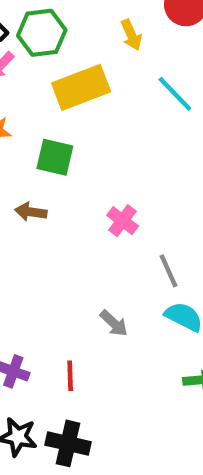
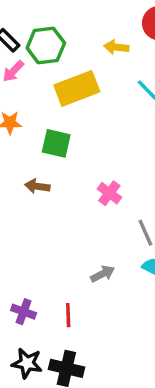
yellow arrow: (131, 35) -> (116, 47), turned 120
gray arrow: (114, 323) -> (103, 274), turned -70

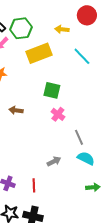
green square: (56, 143) -> (52, 90), moved

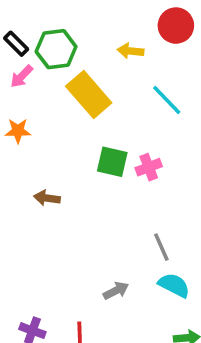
yellow rectangle: (39, 53) -> (89, 95), turned 70
pink cross: (58, 114) -> (149, 167), moved, turned 32

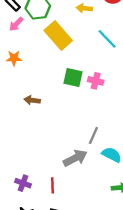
pink cross: (149, 167) -> (96, 81), turned 35
gray line: (161, 247) -> (93, 135), moved, turned 48
gray arrow: (116, 291) -> (75, 158), size x1.5

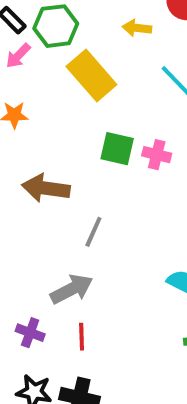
brown arrow: (32, 100) -> (46, 188), size x1.6
gray line: (93, 135) -> (93, 232), moved
gray arrow: (75, 158) -> (72, 289), moved

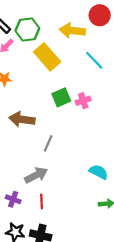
yellow arrow: (137, 28) -> (72, 31), size x1.6
green square: (117, 149) -> (61, 97), turned -36
pink cross: (157, 155) -> (83, 101), turned -32

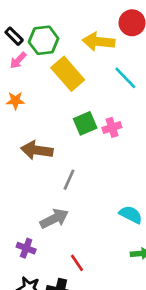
red line: (42, 201) -> (77, 263), moved, turned -32

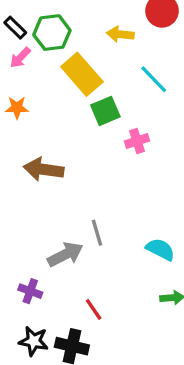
yellow arrow: (99, 42) -> (120, 34), size x0.7
green square: (85, 123) -> (105, 111), moved
gray line: (69, 180) -> (97, 233), moved, turned -40

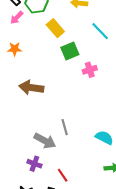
yellow rectangle: (82, 74) -> (55, 28), size x0.7
gray arrow: (65, 254) -> (45, 141), turned 55
purple cross: (30, 291) -> (34, 164), moved

